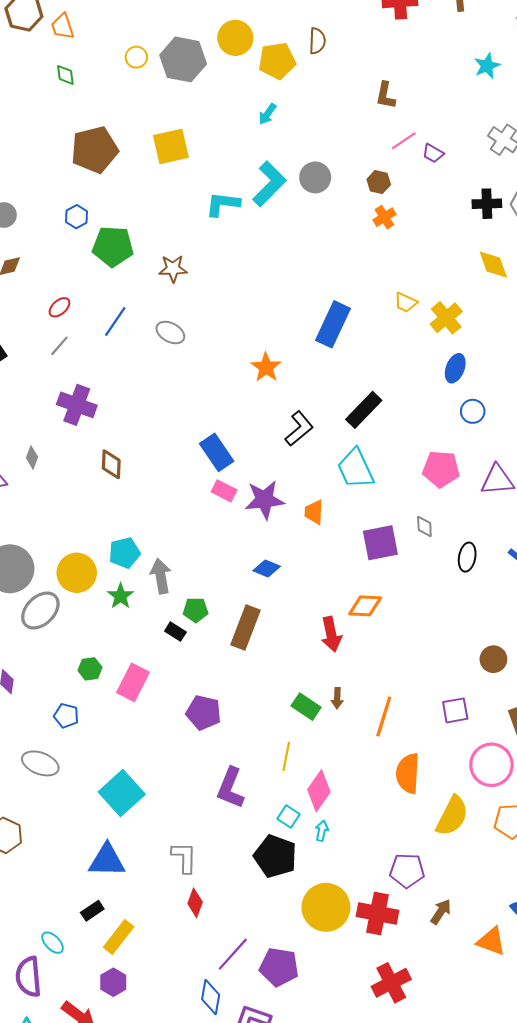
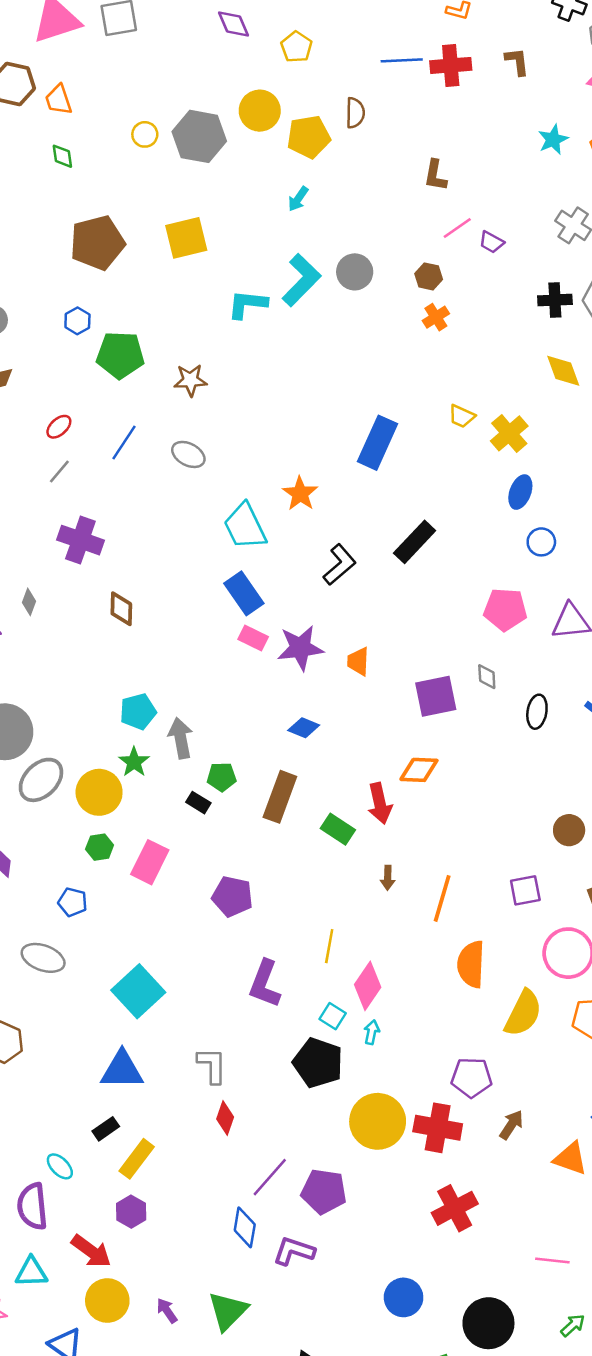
cyan trapezoid: (356, 469) -> (245, 526), moved
yellow circle: (77, 573) -> (99, 792), moved
green rectangle: (306, 707) -> (338, 829), moved

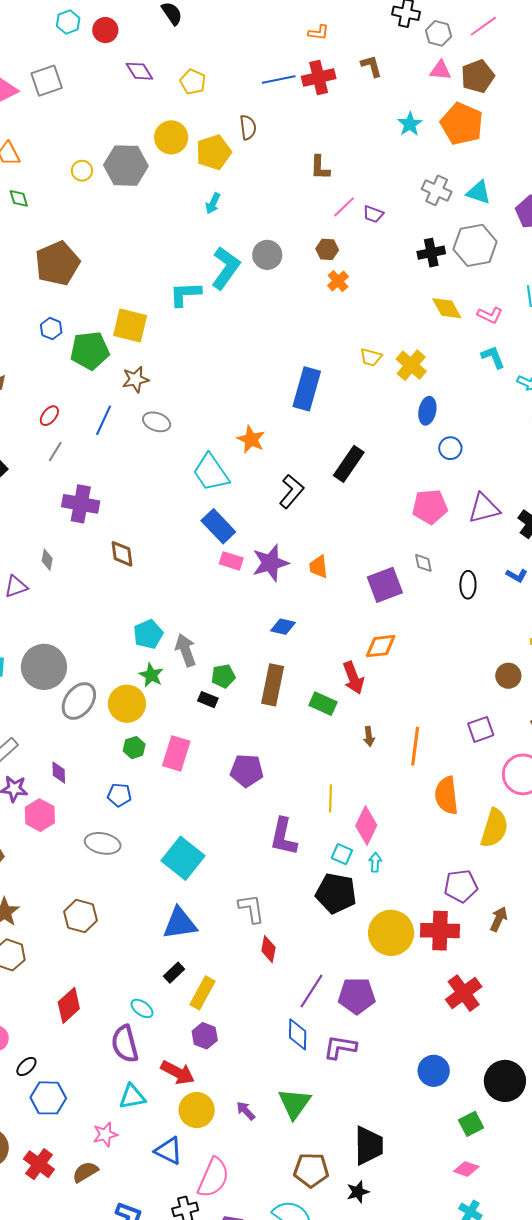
yellow square: (186, 238) -> (130, 326), moved, turned 36
brown star: (190, 380) -> (135, 379), moved

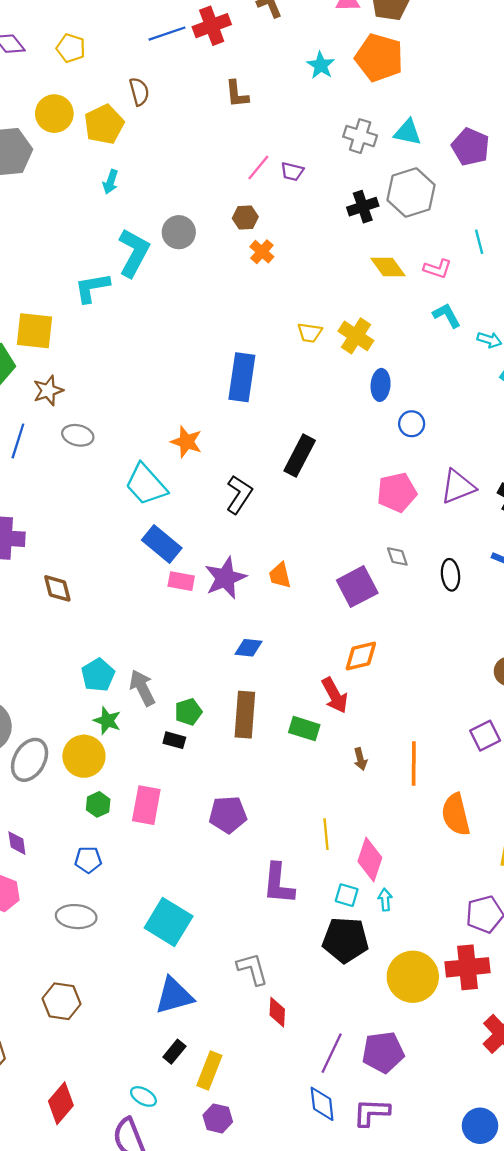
brown L-shape: (320, 167) -> (237, 94), moved

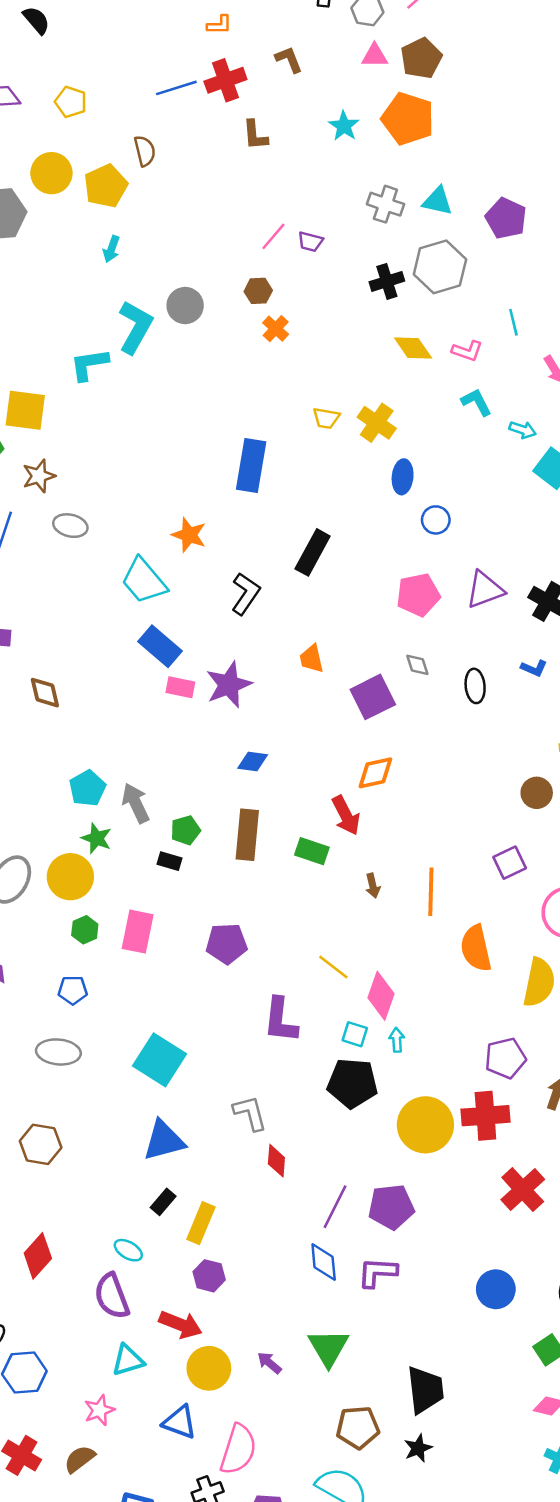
brown L-shape: (237, 94) -> (255, 135), moved
orange trapezoid: (280, 575) -> (312, 659), moved
yellow line: (326, 834) -> (333, 967), turned -48

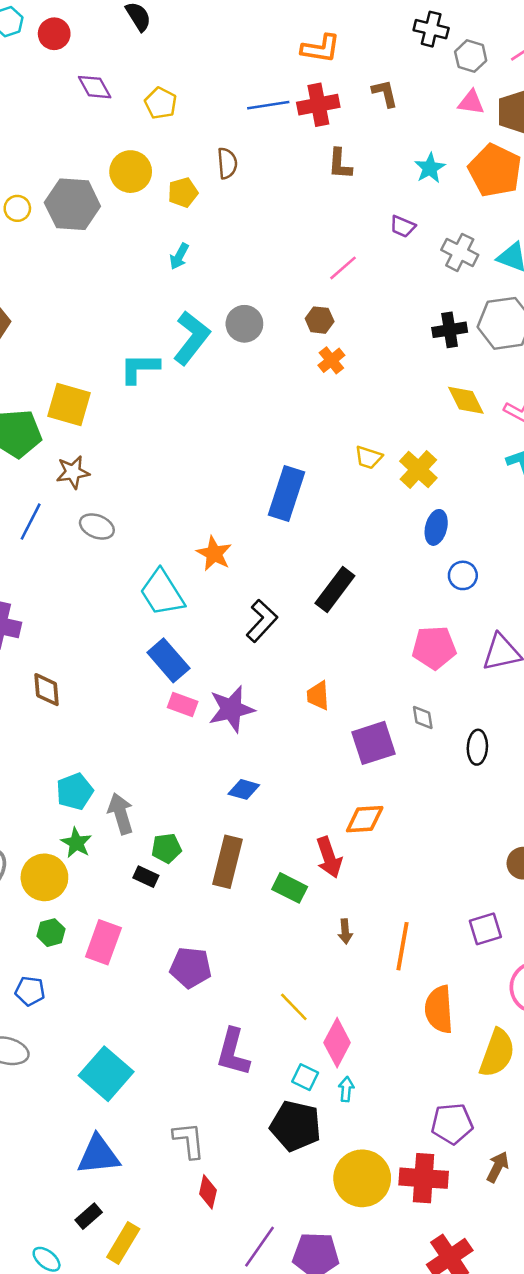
orange L-shape: (219, 25) -> (321, 48), size x1.5
yellow pentagon: (106, 186) -> (183, 192), size x0.7
purple trapezoid: (310, 242) -> (403, 226), moved

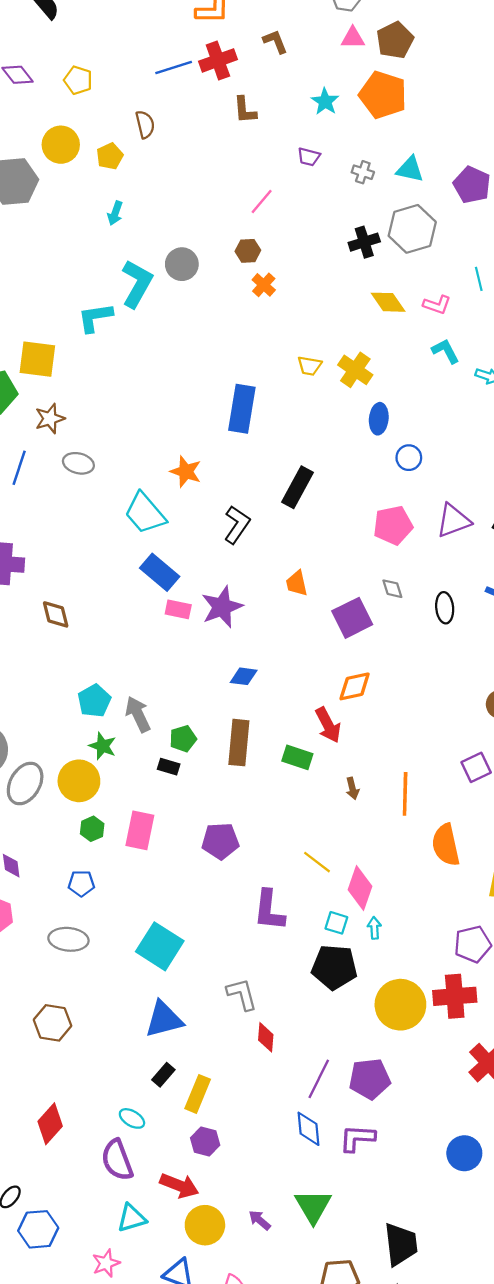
gray cross: (460, 252) -> (363, 172), size x0.7

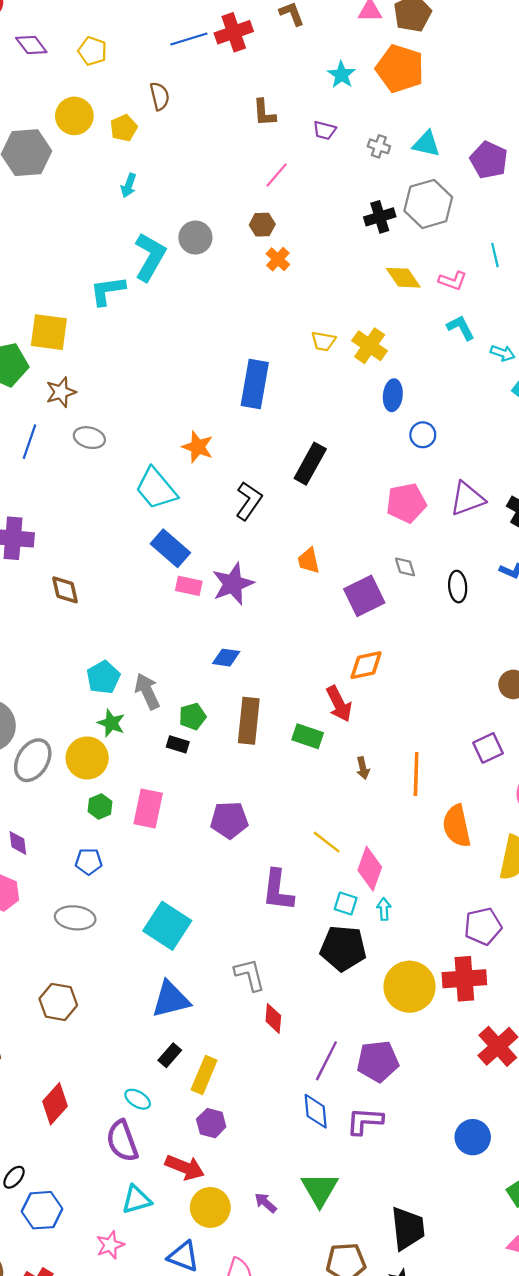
brown L-shape: (245, 110) -> (264, 113), moved
blue diamond: (244, 676) -> (226, 658), moved

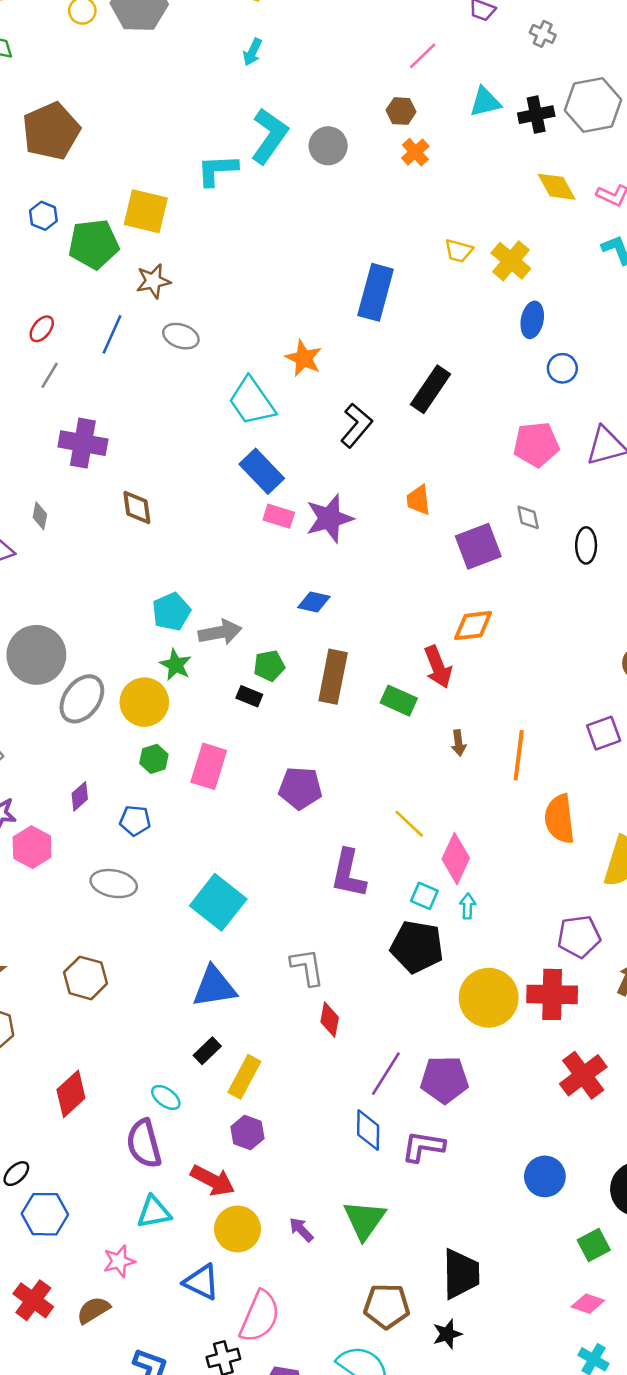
cyan triangle: (426, 144) -> (485, 102), moved, turned -32
gray circle: (195, 238) -> (328, 146), moved
gray arrow: (147, 691) -> (220, 632), turned 99
purple diamond: (18, 843) -> (80, 796), moved, turned 50

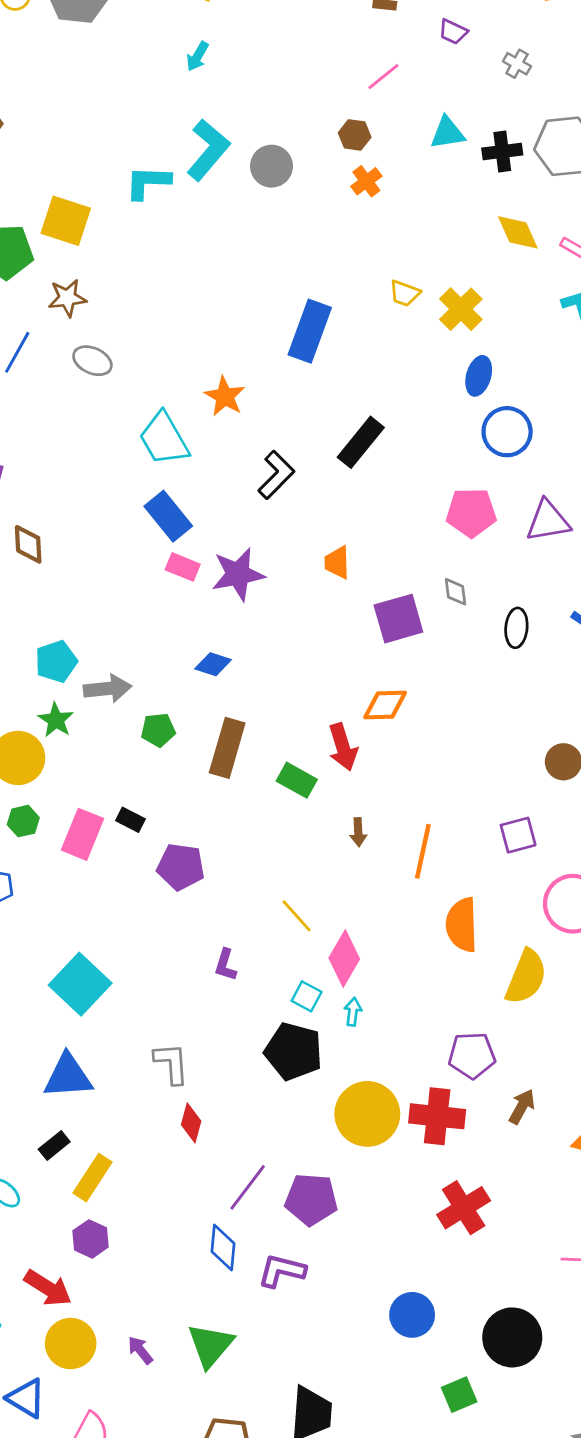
blue circle: (562, 368) -> (507, 432), size x1.5
black rectangle: (249, 696) -> (130, 820), moved
purple L-shape: (348, 874) -> (225, 965), size x0.6

